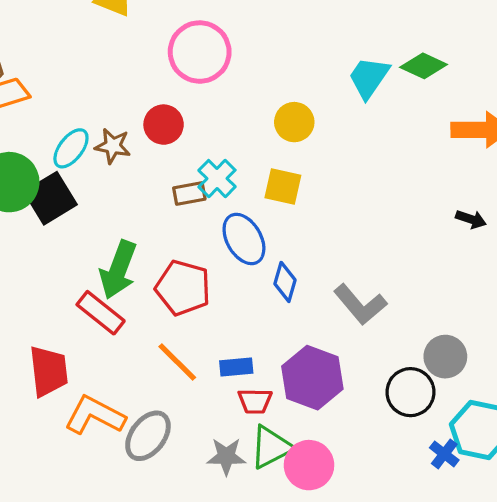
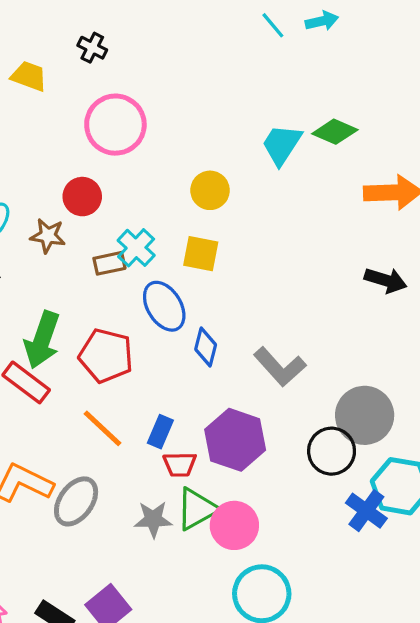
brown star: (113, 146) -> (48, 236), moved
black arrow: (471, 219) -> (386, 280), size x1.4
gray circle: (445, 357) -> (365, 415), size x1.4
blue rectangle: (236, 367) -> (160, 432), turned -60
blue cross: (444, 454) -> (366, 511), size x1.4

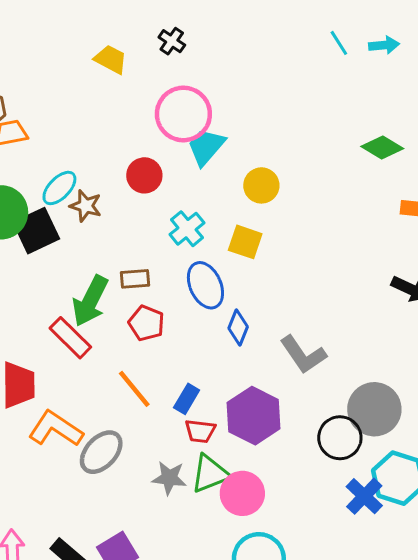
cyan trapezoid: (282, 145) -> (206, 147), moved
brown star: (48, 236) -> (86, 206), moved
brown rectangle: (109, 263) -> (135, 279), moved
red pentagon: (106, 356) -> (146, 323), size x0.7

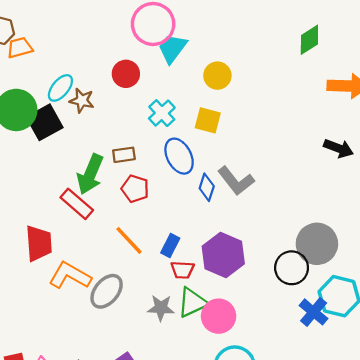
green diamond: (382, 147) -> (309, 40), turned -60
gray L-shape: (303, 355) -> (236, 181), moved

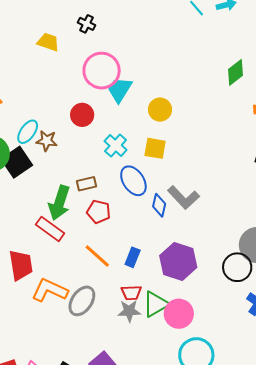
red trapezoid: (182, 270) -> (131, 293), moved

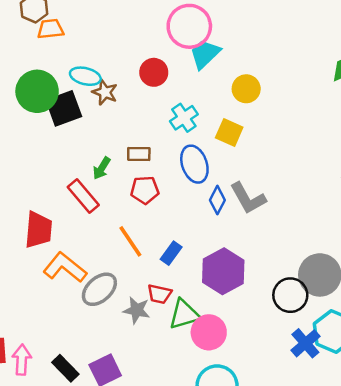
cyan ellipse: (28, 132) -> (85, 76), turned 55
green arrow: (59, 203) -> (102, 168), size x0.6
red pentagon: (99, 212) -> (145, 190), turned -30
gray star: (129, 311) -> (137, 310), moved

